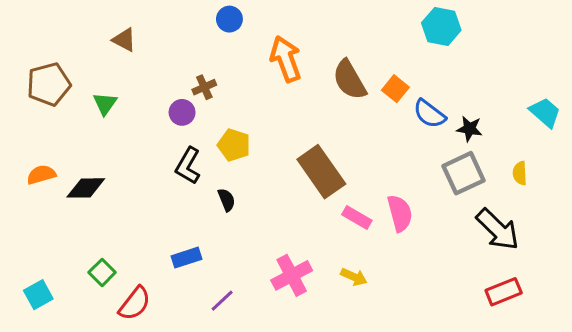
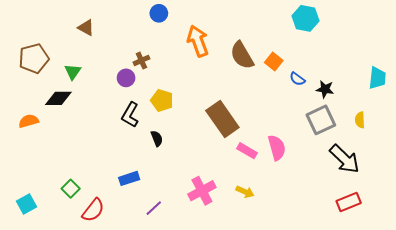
cyan trapezoid: (545, 112) -> (377, 78), turned 55
blue semicircle: (429, 114) -> (297, 79), size x0.7
black diamond: (86, 188) -> (58, 98), moved

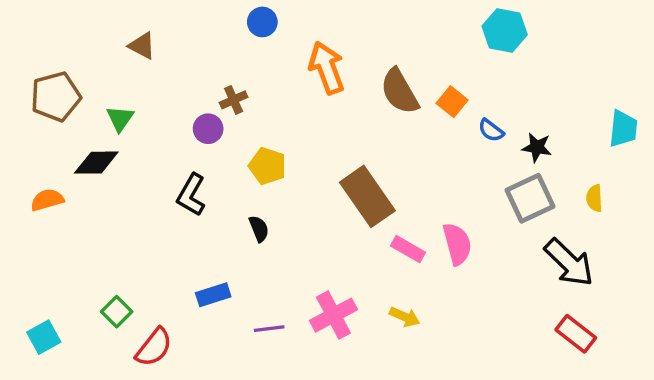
black L-shape: (130, 115) -> (191, 195), moved
red rectangle: (349, 202) -> (576, 334), turned 60
purple line: (154, 208) -> (269, 329), moved, turned 36

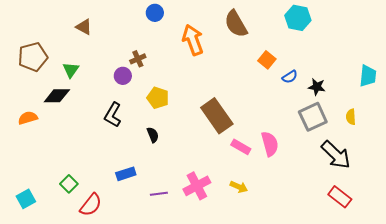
brown semicircle: (400, 91) -> (236, 24), moved
blue semicircle: (491, 130) -> (290, 77), turned -70

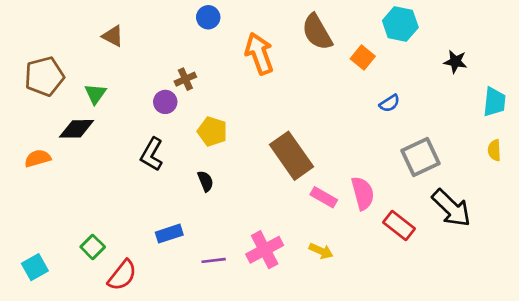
orange square: (267, 60) -> (363, 58), moved
black star: (317, 87) -> (455, 62), moved
yellow semicircle: (351, 117) -> (494, 150), moved
red rectangle: (340, 197) -> (399, 226), moved

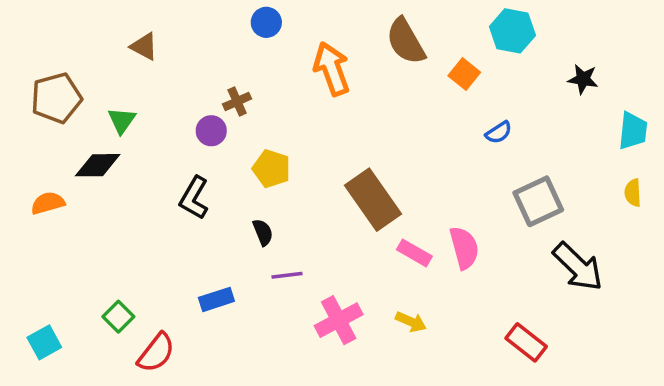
red rectangle: (399, 226) -> (526, 342), moved
purple line: (214, 260) -> (287, 275), moved

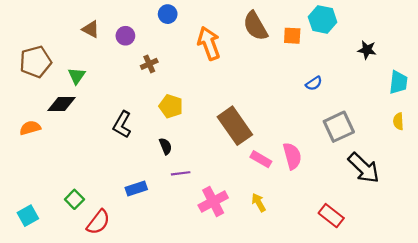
orange square: (464, 74) -> (292, 36), moved, turned -36
purple circle: (211, 131) -> (125, 36), moved
yellow arrow: (411, 322) -> (259, 203), turned -144

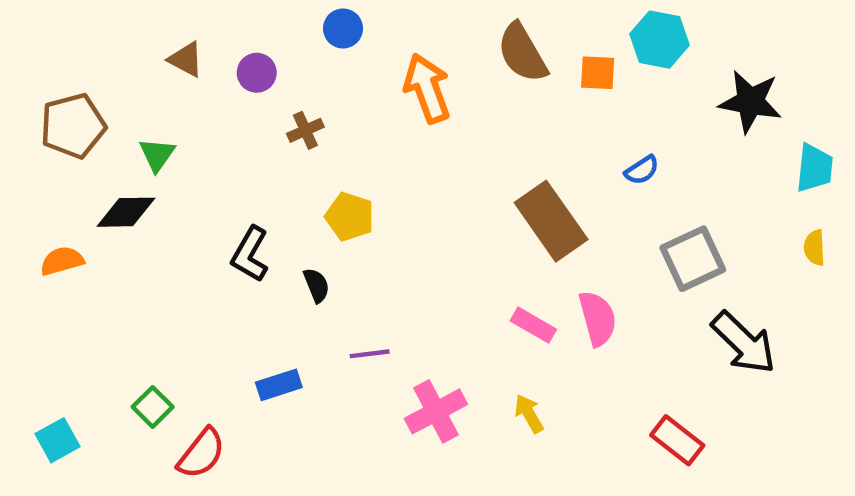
black star: (367, 50) -> (750, 102), size x1.6
brown rectangle: (235, 126) -> (551, 221), moved
black semicircle: (165, 146) -> (316, 285), moved

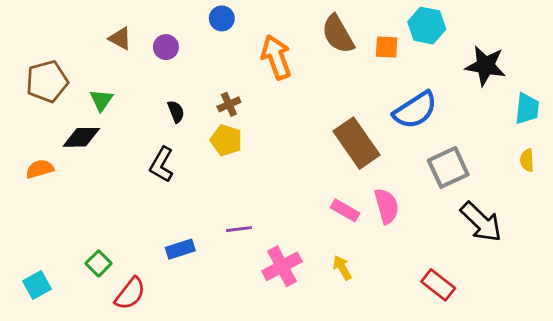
brown cross: (305, 130) -> (229, 104), moved
blue semicircle: (642, 170) -> (415, 110), size x2.0
black semicircle: (316, 285) -> (176, 112), moved

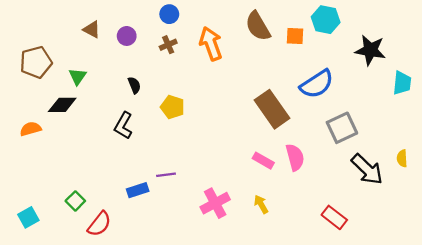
brown cross: (229, 104) -> (168, 45), moved
yellow semicircle: (527, 160) -> (402, 158), moved
purple line: (239, 229) -> (166, 175), moved

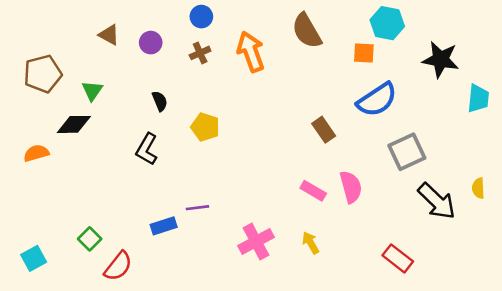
orange square: (295, 36) -> (364, 53), moved
brown rectangle: (272, 109) -> (324, 130), size x0.6

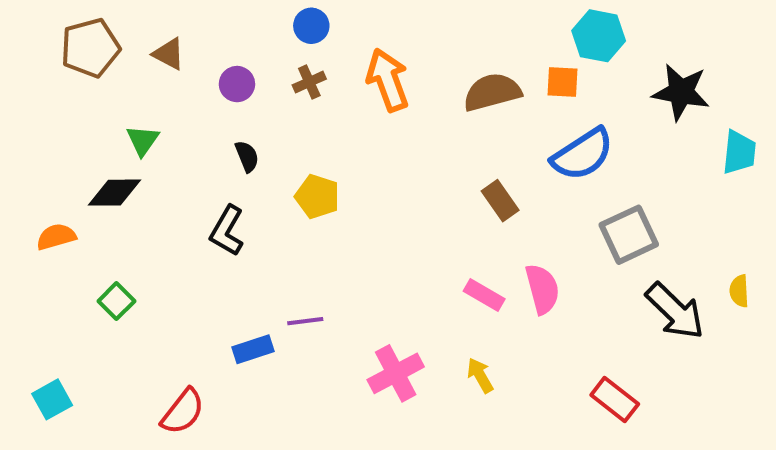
brown semicircle: (307, 31) -> (492, 92), moved, turned 105
purple circle: (151, 43) -> (237, 84), moved
brown pentagon: (43, 74) -> (90, 48), moved
green square: (90, 239) -> (116, 301), moved

